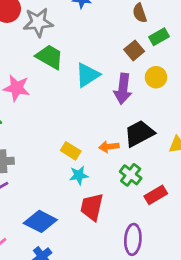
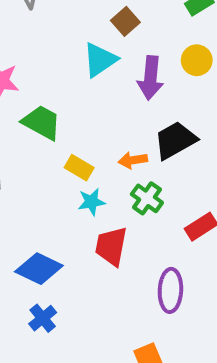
brown square: (134, 50) -> (125, 21), moved
green trapezoid: (50, 57) -> (42, 122), moved
green cross: (131, 175) -> (147, 198), moved

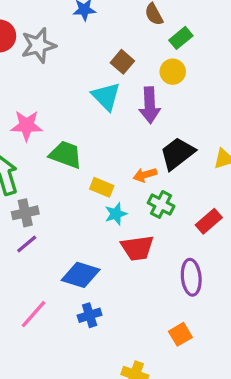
cyan triangle: (100, 60) -> (106, 96), turned -32
yellow circle: (197, 60) -> (173, 72), moved
red trapezoid: (111, 246) -> (137, 248), turned -100
blue cross: (43, 318) -> (90, 315), turned 30

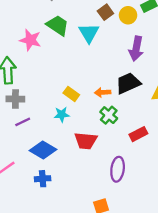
yellow circle: (173, 72) -> (128, 15), moved
purple arrow: (150, 105) -> (136, 49), moved
green trapezoid: (66, 155) -> (58, 25), moved
cyan star: (116, 214) -> (62, 114), moved
purple line: (27, 244) -> (23, 122), moved

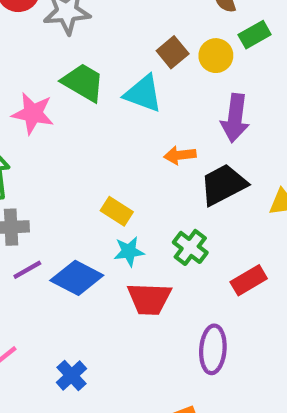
cyan triangle: (89, 33) -> (143, 94), turned -35
orange arrow: (103, 92) -> (180, 155), moved
cyan star: (62, 114) -> (129, 251), moved
blue diamond: (43, 150) -> (77, 278), moved
blue cross: (43, 179) -> (71, 376), turned -35

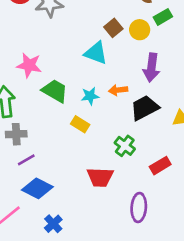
green trapezoid: (83, 82) -> (55, 91), moved
cyan star: (129, 251) -> (90, 96), moved
blue diamond: (77, 278) -> (37, 188), moved

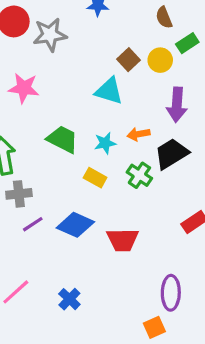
pink star: (29, 65) -> (24, 88), moved
green cross: (125, 146) -> (139, 175), moved
blue diamond: (37, 188) -> (75, 225), moved
purple ellipse: (139, 207) -> (171, 293), moved

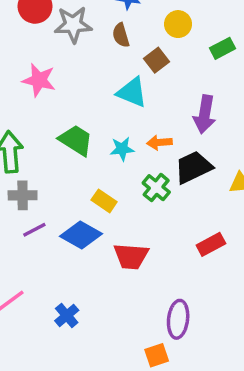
brown semicircle: (164, 17) -> (121, 35), moved
yellow circle: (160, 60) -> (178, 24), moved
yellow rectangle: (95, 178) -> (104, 201), moved

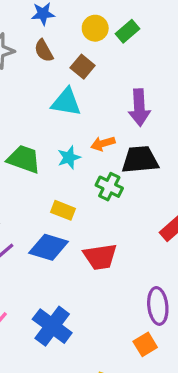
green rectangle: (222, 48) -> (128, 31), moved
black trapezoid: (193, 167) -> (140, 160), turned 33
blue cross: (67, 315) -> (52, 326), size x1.6

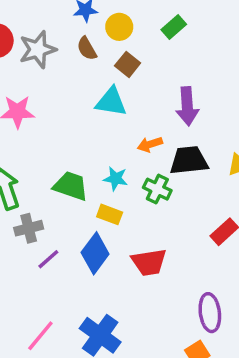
yellow circle: (95, 28) -> (119, 27), moved
cyan star: (69, 157) -> (116, 179), moved, turned 30
green trapezoid: (24, 159) -> (71, 186), moved
blue diamond: (49, 247) -> (95, 253), turned -69

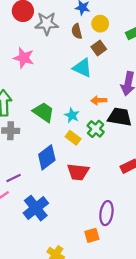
yellow rectangle: (110, 214) -> (73, 138), moved
purple line: (48, 259) -> (14, 178), moved

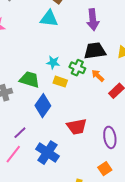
orange arrow: (99, 100) -> (98, 76), moved, turned 64
green trapezoid: (43, 112) -> (30, 80), moved
red trapezoid: (78, 172) -> (77, 127), moved
orange square: (92, 235) -> (105, 169), moved

